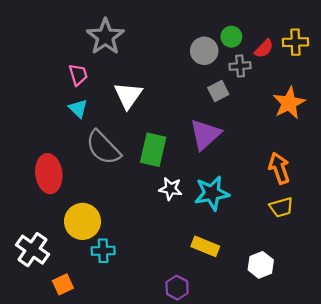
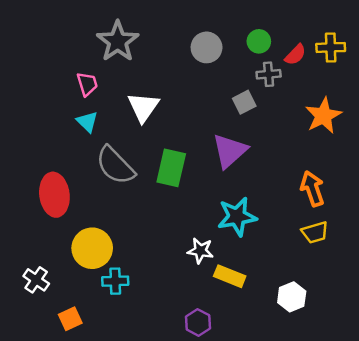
gray circle: (204, 51) -> (207, 47), moved
white star: (171, 189) -> (200, 251), moved
white cross: (33, 250) -> (36, 280), size x0.7

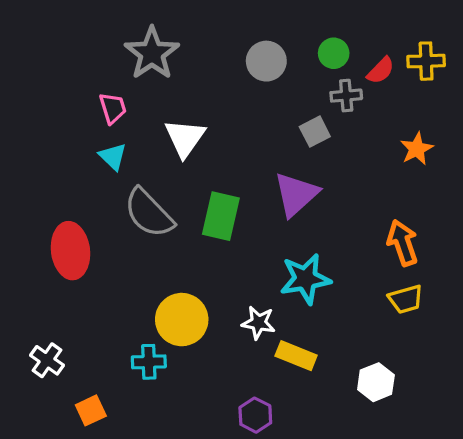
orange star: (323, 116) -> (417, 149), size x0.7
yellow circle: (92, 248) -> (182, 320), moved

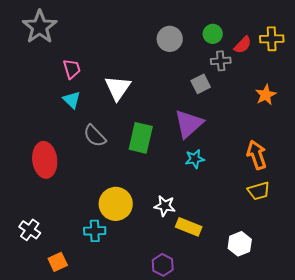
gray star: (152, 53) -> (40, 27), moved
gray semicircle: (149, 213) -> (95, 136), size x0.7
cyan star: (305, 279) -> (195, 159), moved, size x0.6

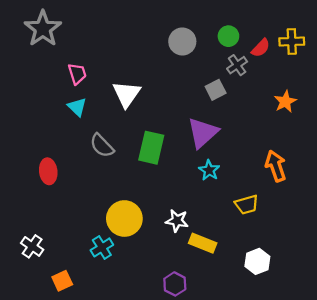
gray cross: (221, 61) -> (237, 65), turned -30
cyan star: (195, 159) -> (209, 170), turned -30
red ellipse: (45, 160) -> (48, 171), size x0.7
yellow trapezoid: (259, 191) -> (247, 205), moved
cyan cross: (95, 231) -> (102, 247), turned -30

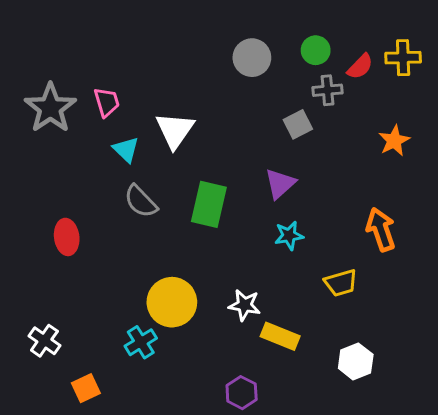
gray star: (43, 29) -> (50, 108), moved
gray cross: (237, 65) -> (328, 90), turned 30
cyan triangle: (77, 107) -> (126, 150), moved
purple triangle: (203, 133) -> (280, 184), size x0.7
cyan star: (209, 170) -> (289, 235), turned 30

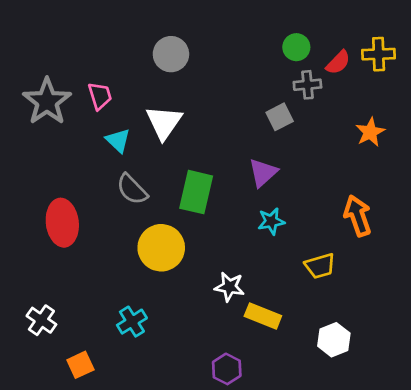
gray circle: (252, 58) -> (171, 54), moved
red ellipse: (67, 237) -> (62, 223), size x1.4
yellow circle: (172, 302) -> (161, 248), moved

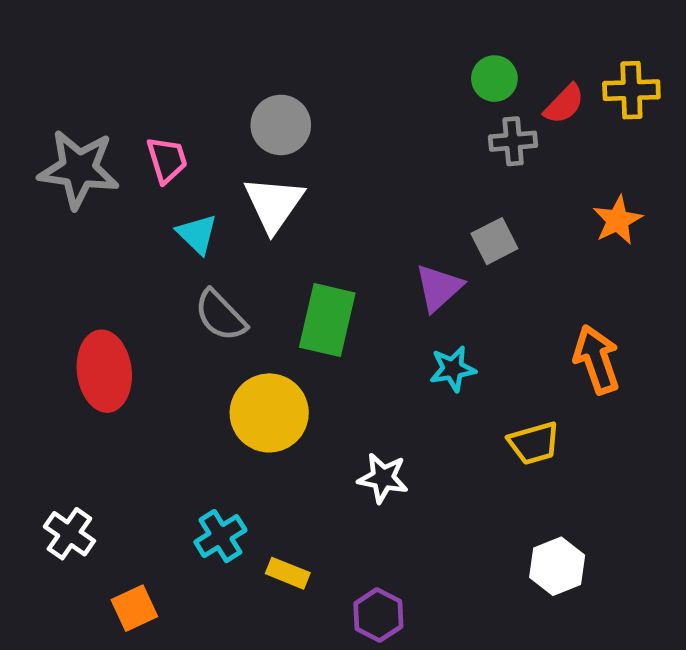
gray circle: (171, 54) -> (281, 125), moved
gray star: (47, 101) -> (79, 169), turned -30
gray square: (280, 117) -> (494, 241), moved
yellow rectangle: (263, 316) -> (288, 573), moved, size x0.7

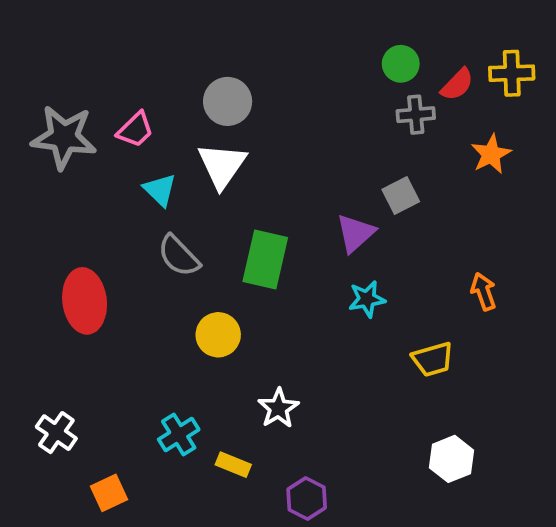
pink trapezoid: (167, 160) -> (135, 130), turned 63
orange star: (618, 220) -> (491, 154), moved
orange arrow: (597, 360) -> (484, 291), size x0.7
yellow circle: (269, 413) -> (218, 335), size x0.7
white star: (383, 478) -> (278, 408), moved, turned 30

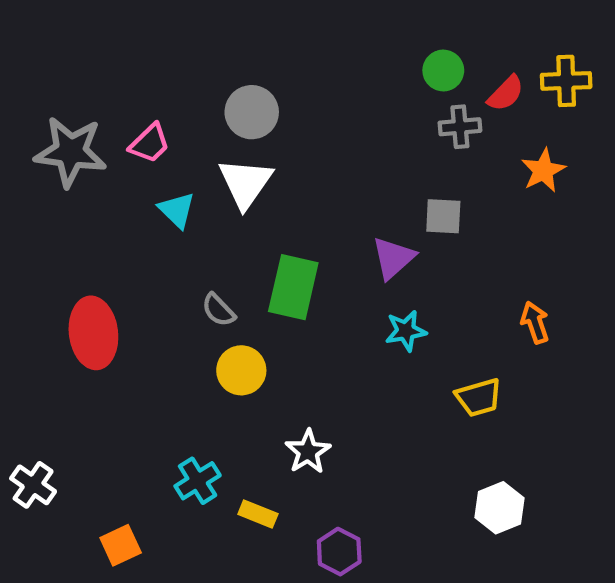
gray square: (401, 196) -> (443, 216), turned 30
gray semicircle: (179, 256) -> (218, 310), moved, size x0.7
white cross: (56, 433) -> (33, 485), moved

